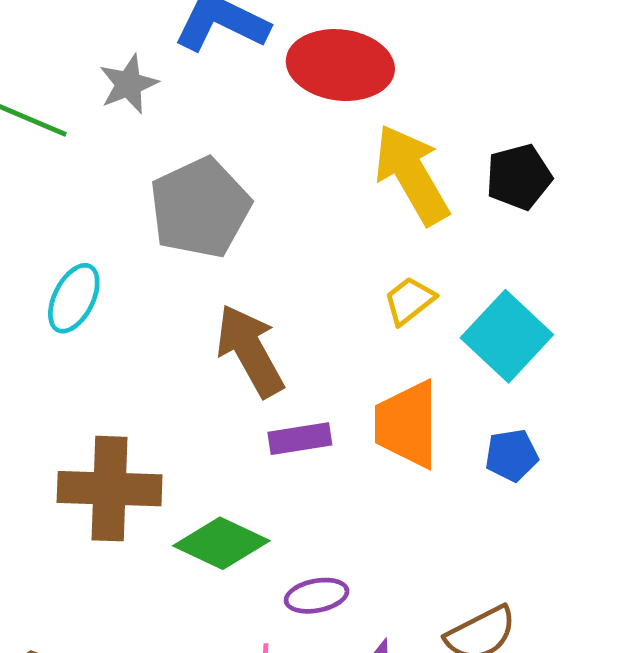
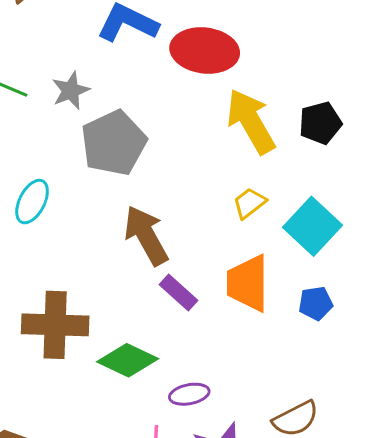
gray star: (129, 84) -> (71, 91), moved
purple rectangle: (300, 439) -> (178, 292), turned 51

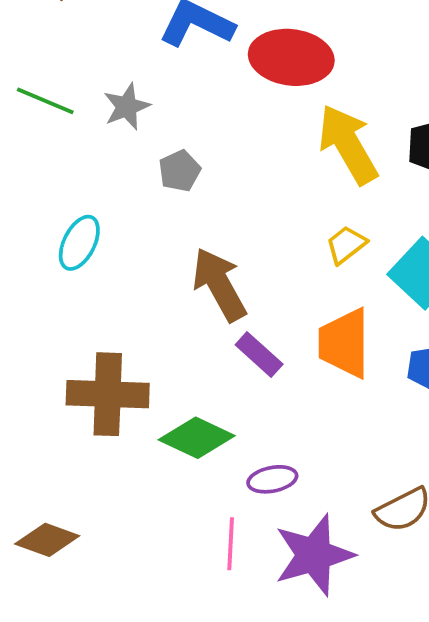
gray pentagon: (114, 143) -> (180, 171), size x0.5

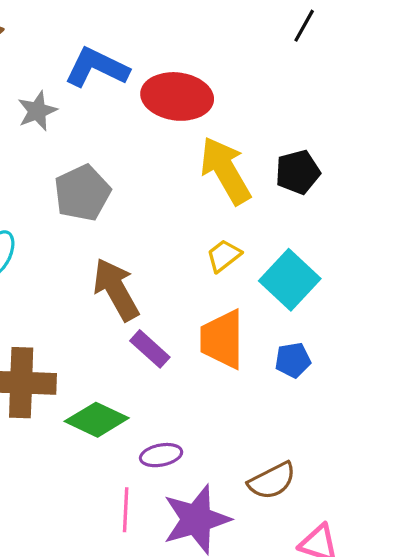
gray star: (127, 107) -> (37, 111), moved
gray pentagon: (180, 171) -> (82, 193), size x1.6

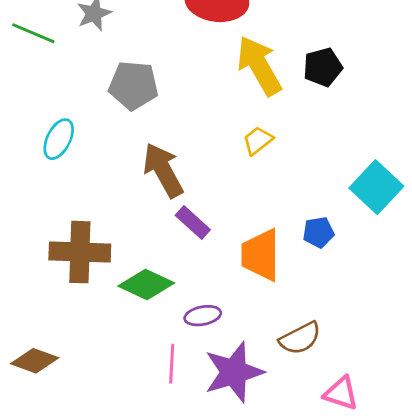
gray pentagon: (82, 193) -> (134, 85), turned 30
cyan square: (290, 280) -> (376, 187), moved
orange trapezoid: (222, 339) -> (261, 255), moved

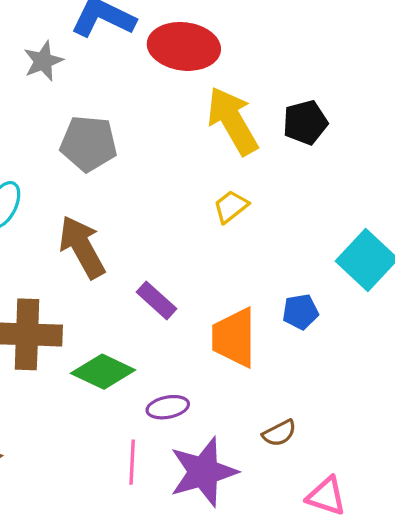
brown arrow: (163, 170) -> (82, 247), moved
brown semicircle: (300, 338) -> (279, 433), size x0.7

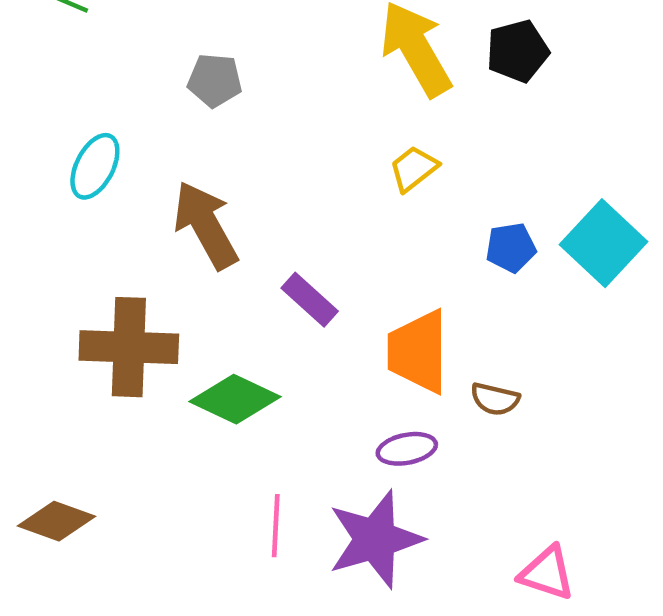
gray pentagon: (88, 144) -> (215, 80), size x0.7
blue pentagon: (300, 312) -> (511, 248), moved
purple ellipse: (168, 407) -> (407, 449), moved
brown semicircle: (279, 433) -> (495, 399), moved, turned 40

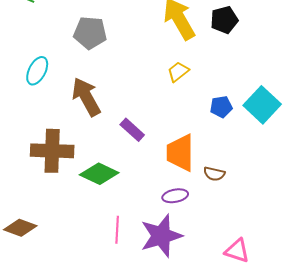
gray pentagon: (215, 80) -> (90, 33), size x1.4

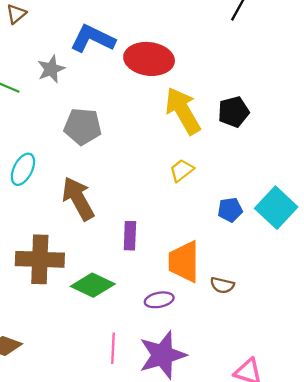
purple rectangle: (132, 130) -> (130, 236), turned 50
purple ellipse: (175, 196) -> (159, 300), moved

